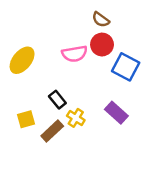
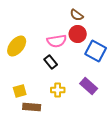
black rectangle: (57, 100) -> (51, 62), moved
yellow cross: (76, 118) -> (58, 90), turned -32
brown rectangle: (52, 131) -> (32, 107), moved, turned 48

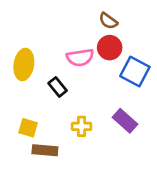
yellow ellipse: (17, 46) -> (24, 64), turned -30
black rectangle: (51, 62) -> (58, 87), moved
yellow square: (20, 91) -> (28, 128), turned 32

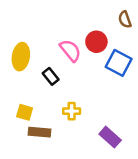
brown semicircle: (108, 21) -> (125, 19), moved, turned 35
pink semicircle: (80, 57) -> (70, 50), turned -120
purple rectangle: (125, 121) -> (110, 137), moved

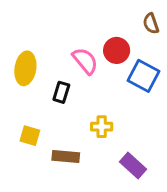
black rectangle: (51, 76) -> (61, 92), turned 56
yellow cross: (72, 111) -> (102, 127), moved
brown rectangle: (39, 132) -> (66, 157), moved

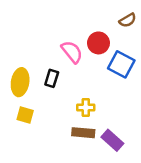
brown semicircle: (151, 24) -> (128, 20), turned -102
yellow ellipse: (25, 68) -> (20, 82), moved
brown rectangle: (66, 157) -> (83, 133), moved

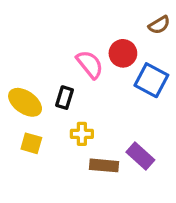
yellow ellipse: (20, 82) -> (25, 102), turned -64
yellow cross: (86, 107) -> (82, 134), moved
purple rectangle: (112, 140) -> (140, 156), moved

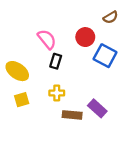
pink semicircle: (90, 64) -> (47, 39), moved
black rectangle: (65, 98) -> (56, 61), moved
yellow square: (31, 143) -> (22, 100), turned -32

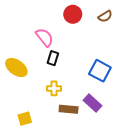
red circle: (85, 37) -> (73, 14), moved
blue square: (105, 56) -> (100, 71), moved
yellow square: (22, 100) -> (25, 119), moved

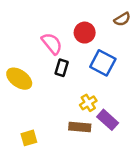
red circle: (73, 14) -> (85, 33), moved
blue square: (100, 71) -> (103, 63), moved
yellow cross: (54, 88) -> (88, 103), moved, turned -32

